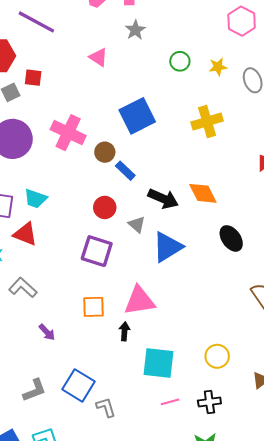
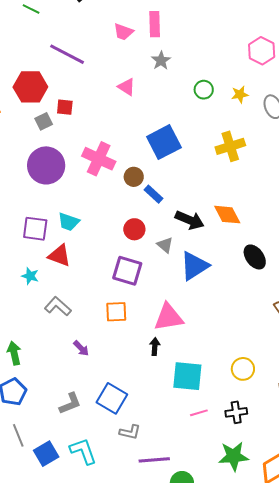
orange square: (94, 307) -> (116, 312), moved
gray L-shape: (106, 407) -> (130, 432), moved, turned 120

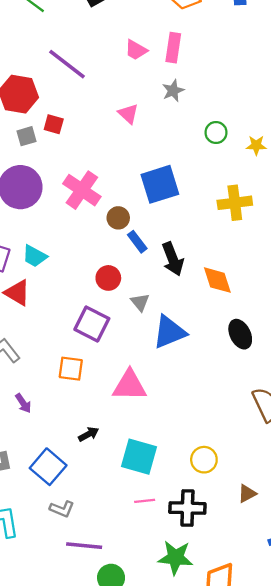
black arrow: (190, 220) -> (173, 259), moved, turned 36
black arrow: (155, 347) -> (89, 434), moved, turned 48
black cross: (236, 412) -> (187, 508), size x1.4

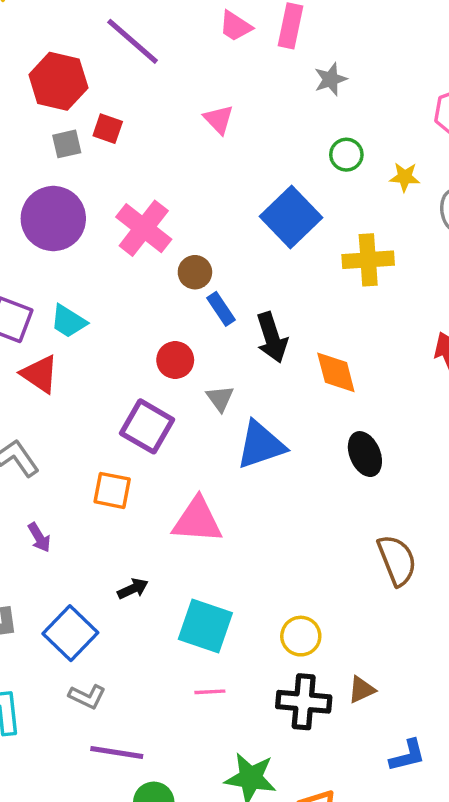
gray star: (173, 91) -> (331, 79), moved
blue square: (160, 184) -> (291, 217), moved, turned -30
black cross: (187, 508) -> (304, 702), moved

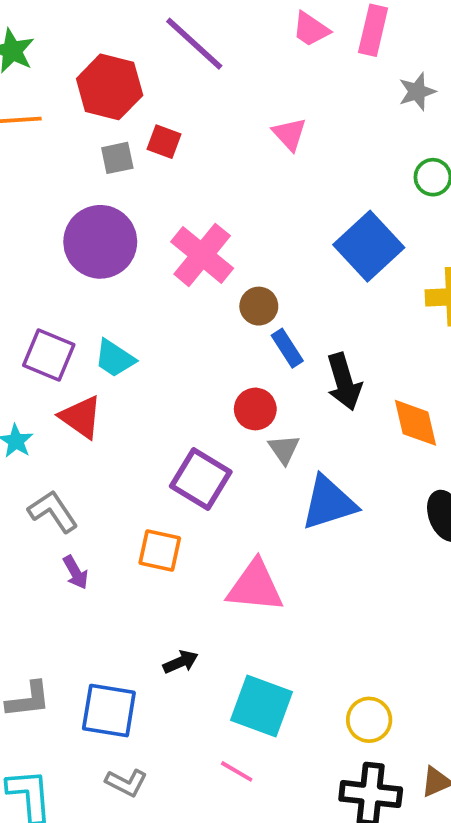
red circle: (175, 360) -> (255, 409), moved
purple arrow: (39, 537) -> (75, 572), moved
blue square: (70, 633) -> (109, 711), turned -36
pink line: (210, 692) -> (237, 771), moved, turned 32

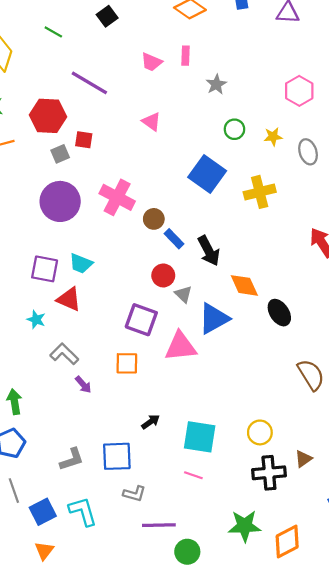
pink rectangle: (373, 30) -> (186, 56), size x0.7
orange diamond: (416, 423) -> (244, 285), moved
pink triangle: (255, 586) -> (181, 346), moved

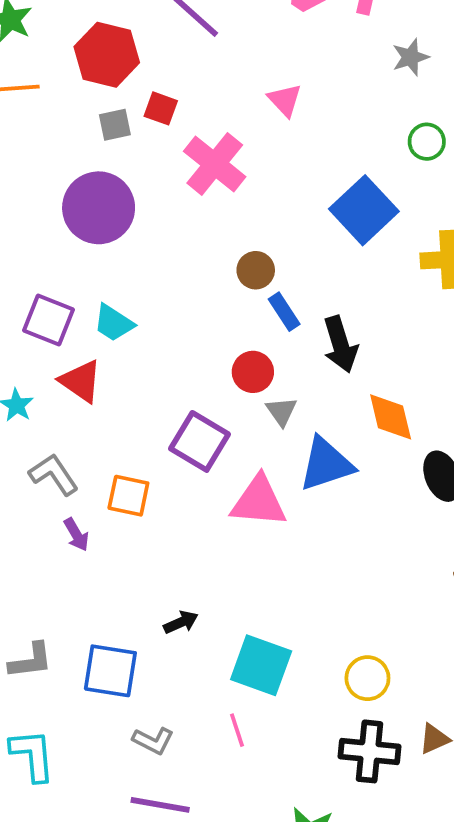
pink cross: (117, 197) -> (215, 164), moved
orange square: (127, 363) -> (128, 496), moved
pink line: (193, 475) -> (237, 730), turned 42
gray L-shape: (134, 494) -> (153, 741), moved

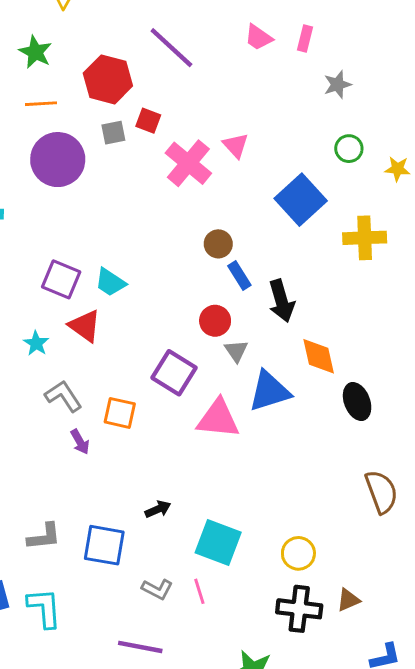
pink triangle: (285, 100) -> (236, 145), moved
purple circle: (99, 208) -> (58, 160), moved
gray L-shape: (153, 741) -> (157, 589), moved

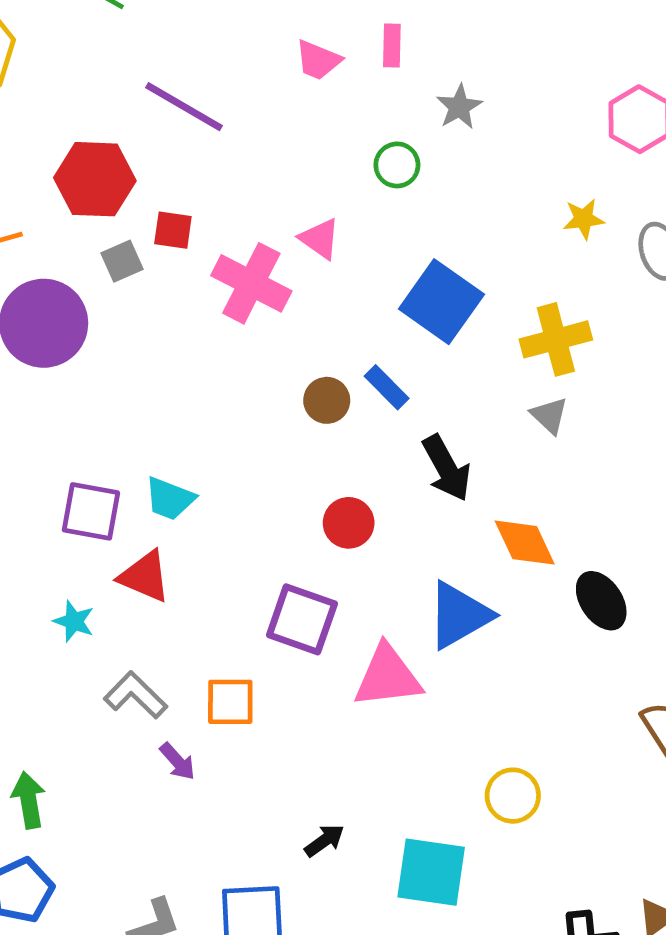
green circle: (349, 149) -> (397, 165), moved
blue rectangle: (239, 276) -> (387, 387), moved
gray triangle: (236, 351) -> (549, 415), moved
yellow circle: (298, 553) -> (513, 796), moved

